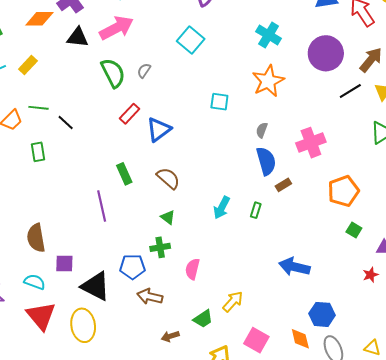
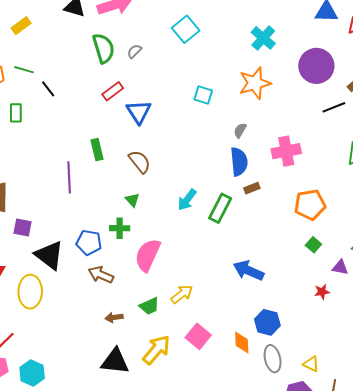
blue triangle: (159, 129) -> (139, 112), turned -36
green rectangle: (256, 210) -> (220, 208), size x1.8
pink semicircle: (192, 269) -> (148, 255), size x1.6

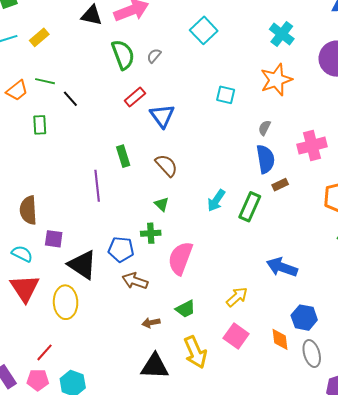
yellow arrow: (182, 294) -> (237, 297), moved
yellow arrow: (156, 350) -> (195, 352), turned 120

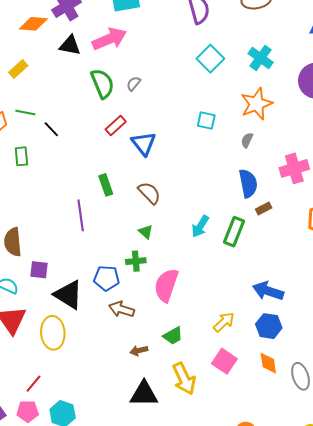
cyan square: (204, 30) -> (210, 59), moved
gray semicircle: (265, 128) -> (247, 140), moved
blue hexagon: (304, 318) -> (269, 326), moved

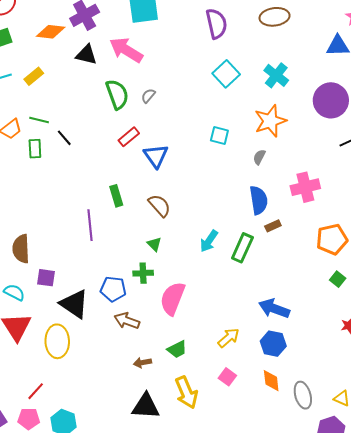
pink arrow: (109, 39) -> (126, 50), turned -128
green rectangle: (21, 156) -> (35, 149), moved
pink square: (224, 361) -> (227, 377), size x0.7

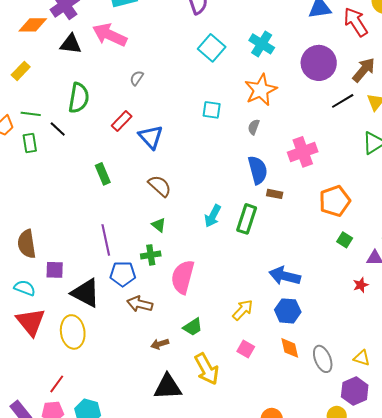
green semicircle: (117, 94) -> (79, 98), moved, turned 36
green rectangle: (116, 196) -> (103, 174), moved
purple line: (90, 225) -> (106, 240), moved
brown rectangle: (273, 226) -> (275, 194), turned 42

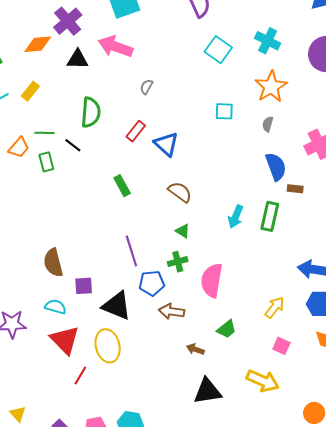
brown arrow: (160, 344) -> (195, 349), turned 42
yellow arrow: (207, 369) -> (263, 381), moved, turned -32
red line: (57, 384) -> (80, 376), moved

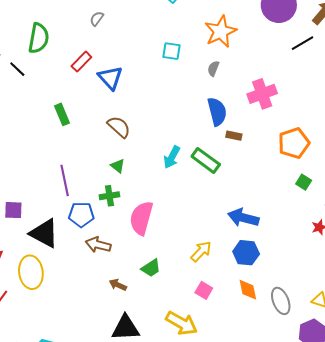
green rectangle: (270, 216) -> (206, 160), turned -72

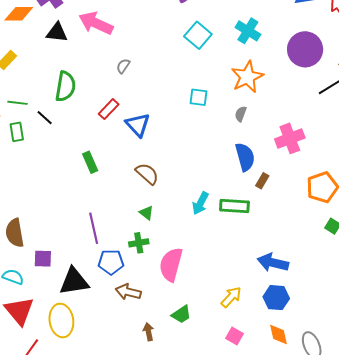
brown rectangle: (234, 136) -> (262, 181), turned -70
green rectangle: (206, 160) -> (234, 206), turned -32
black triangle: (44, 233) -> (74, 281), turned -36
brown arrow: (118, 285) -> (149, 332), turned 54

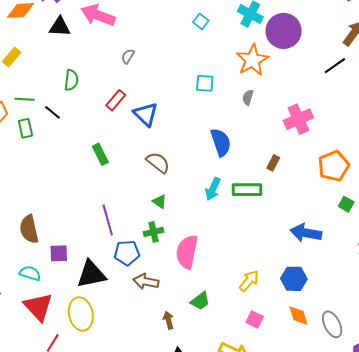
cyan square: (198, 35) -> (201, 21), size x0.6
purple circle: (305, 49) -> (284, 31), moved
green semicircle: (65, 86) -> (71, 80), size x0.7
blue semicircle: (245, 157) -> (221, 142), moved
blue arrow: (273, 263) -> (306, 233), moved

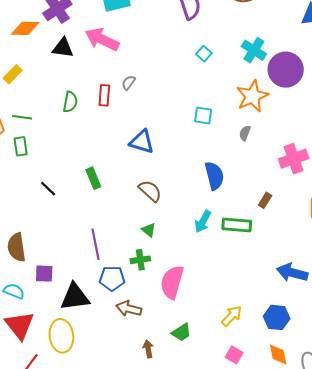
red rectangle: (116, 100) -> (104, 95), moved, turned -40
black line: (52, 112) -> (48, 189), moved
blue triangle: (146, 114) -> (142, 142), turned -32

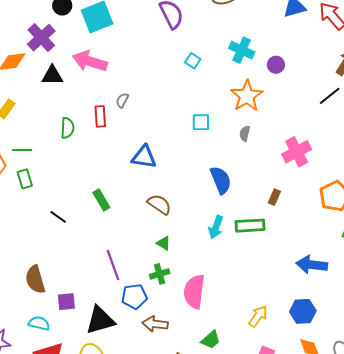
purple circle: (286, 70) -> (276, 65), size x0.5

